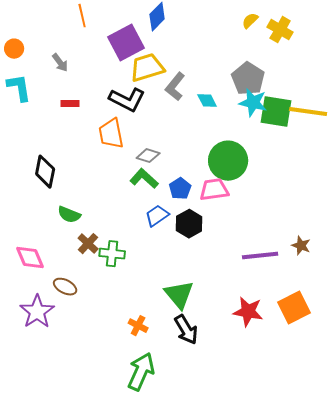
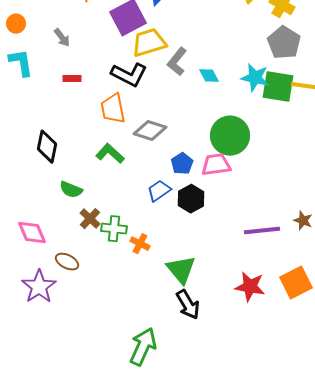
gray pentagon: (248, 79) -> (284, 43), moved
gray diamond: (148, 156) -> (150, 131), size x1.4
green L-shape: (144, 179) -> (110, 154), moved
orange cross: (138, 326) -> (140, 244), moved

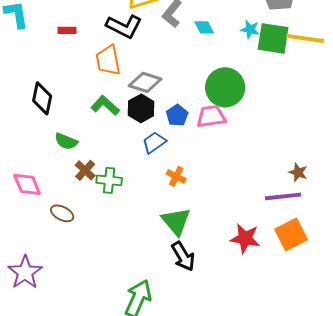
cyan star: (255, 78) -> (250, 29), size x0.7
black hexagon: (191, 199) -> (141, 108), moved
purple line: (262, 231) -> (283, 196), moved
orange cross: (140, 244) -> (176, 176), moved
purple star: (39, 287) -> (25, 272), moved

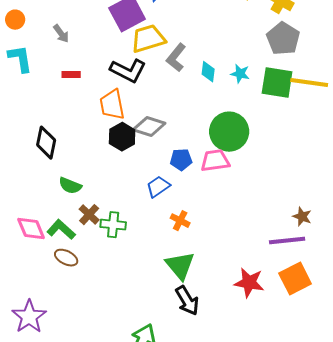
cyan diamond: (204, 27) -> (208, 72), turned 35
cyan star: (250, 29) -> (240, 74), moved
green L-shape: (105, 105) -> (61, 230), moved
black hexagon: (141, 108) -> (122, 137), moved
blue pentagon: (177, 115) -> (181, 160), turned 30

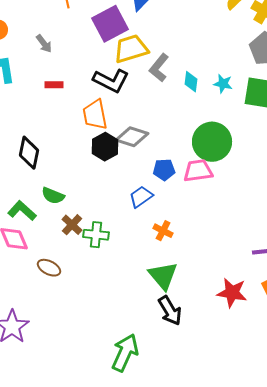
green L-shape: (61, 230) -> (22, 211), moved

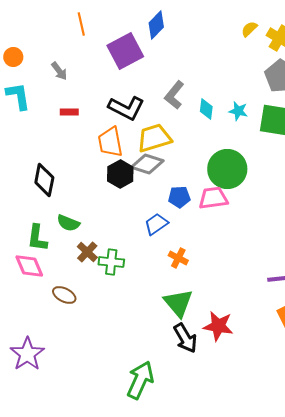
yellow trapezoid: (131, 49) -> (154, 138), moved
green L-shape: (22, 211) -> (37, 238), turned -124
red star: (232, 293) -> (218, 326), moved

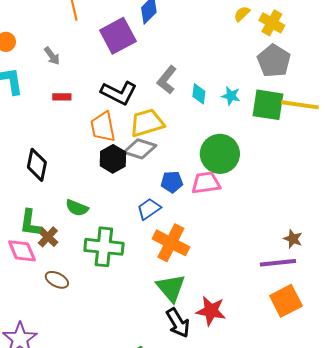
green semicircle: (68, 223) -> (77, 208), moved
brown cross: (87, 252) -> (48, 237), moved
orange cross: (178, 258) -> (171, 243), size x1.8
green cross: (111, 262) -> (104, 247), size x1.5

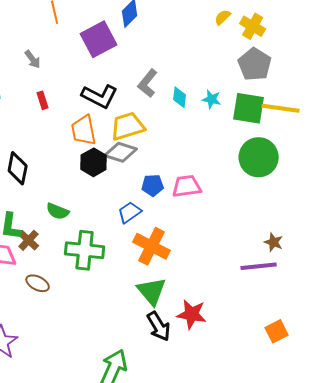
red rectangle: (62, 97) -> (43, 100), turned 72
green circle: (220, 154) -> (259, 157), moved
orange square: (286, 301) -> (277, 331), moved, size x0.7

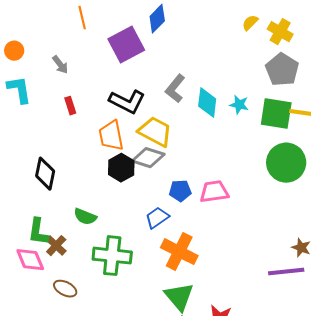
cyan diamond: (180, 97) -> (207, 103), size x1.4
yellow trapezoid: (128, 126) -> (155, 132), turned 45

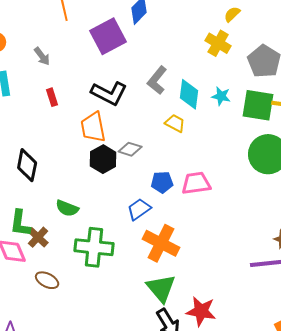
yellow cross: (280, 32) -> (218, 43), moved
yellow trapezoid: (155, 132) -> (175, 123), moved, size x0.6
gray diamond: (148, 158) -> (130, 149), size x0.7

